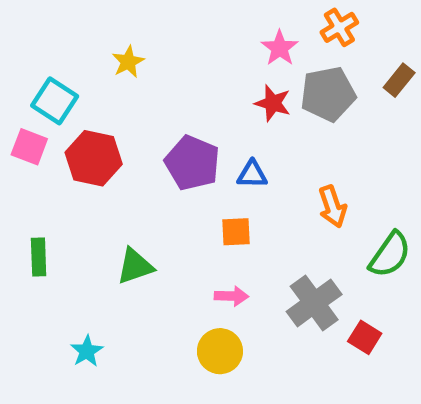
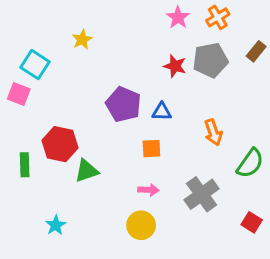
pink star: (280, 48) -> (178, 17), moved
red hexagon: (94, 158) -> (60, 144), moved
red square: (365, 337) -> (252, 222), moved

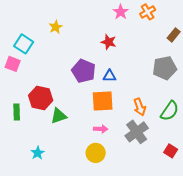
gray pentagon: (210, 60) -> (165, 68), moved
red star: (175, 66) -> (109, 42), moved
orange arrow: (213, 132) -> (140, 107), moved
orange square: (151, 149) -> (103, 101), size x1.6

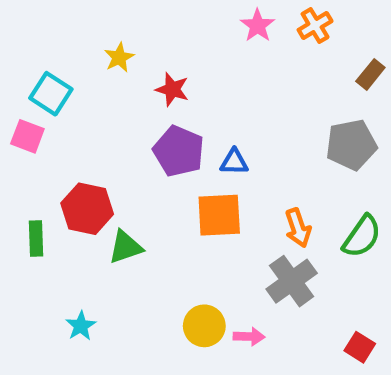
red star: (109, 42) -> (172, 89), moved
pink arrow: (101, 129) -> (249, 337), moved
red square: (171, 151) -> (360, 347), moved

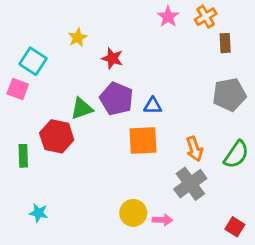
brown rectangle: (370, 74) -> (225, 43), moved, turned -42
green triangle: (125, 247) -> (82, 109), moved
cyan star: (81, 326) -> (39, 213), moved, turned -30

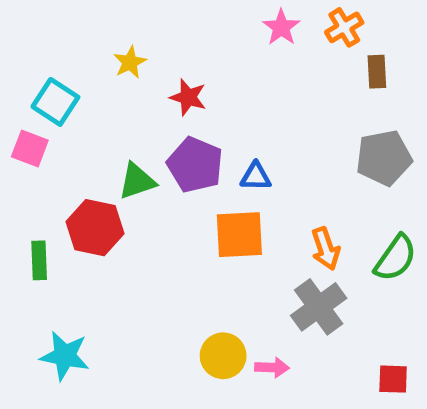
cyan star: (39, 213) -> (65, 356), size x1.5
red square: (235, 227) -> (393, 379), turned -30

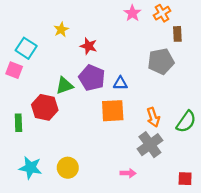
gray pentagon: (384, 158) -> (161, 61), moved
yellow circle: (223, 356) -> (68, 168), moved

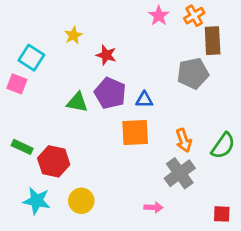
brown rectangle: (177, 34) -> (213, 41), size x1.5
green triangle: (64, 85) -> (77, 102), turned 30
red hexagon: (45, 107) -> (54, 161), moved
green rectangle: (18, 123) -> (22, 147), turned -63

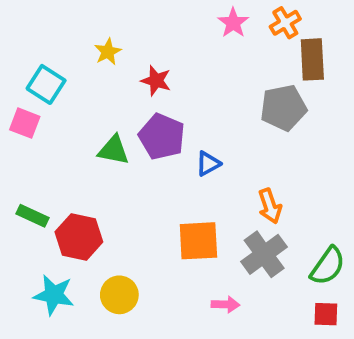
blue triangle: (144, 100) -> (208, 164), moved, turned -30
orange square: (135, 133) -> (198, 241), moved
green semicircle: (223, 146) -> (328, 266), moved

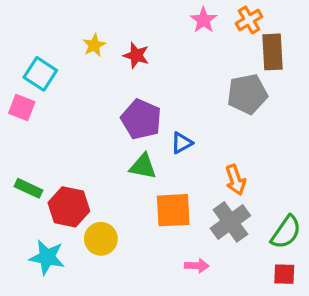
red star: (156, 81) -> (136, 55), moved
green triangle: (114, 150) -> (143, 166), moved
yellow circle: (119, 295) -> (101, 239), moved

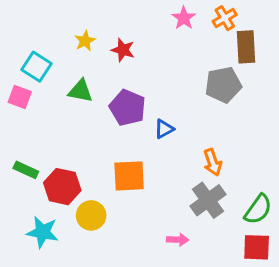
green triangle: (143, 166) -> (80, 91), moved
orange square: (173, 210) -> (129, 176), moved
red square: (284, 274) -> (257, 247), size x1.4

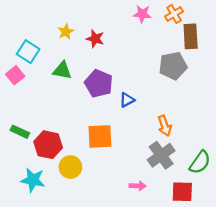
pink star: (184, 18) -> (142, 14), turned -30
pink square: (20, 97) -> (15, 75), turned 30
red square: (257, 247) -> (182, 192), moved

